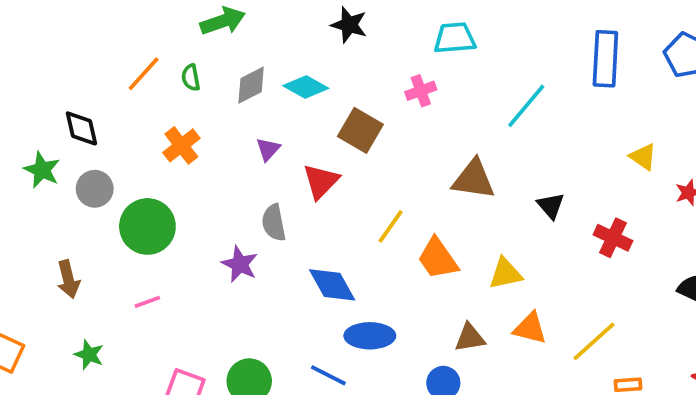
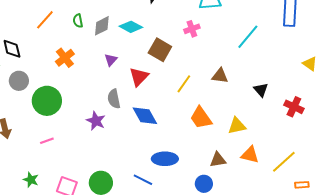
green semicircle: (191, 78) -> (78, 21), moved
brown triangle: (473, 179) -> (220, 76), size x0.7
yellow line: (391, 226) -> (184, 84), moved
blue diamond: (332, 285) -> (145, 116), moved
green star: (89, 355) -> (31, 180), moved

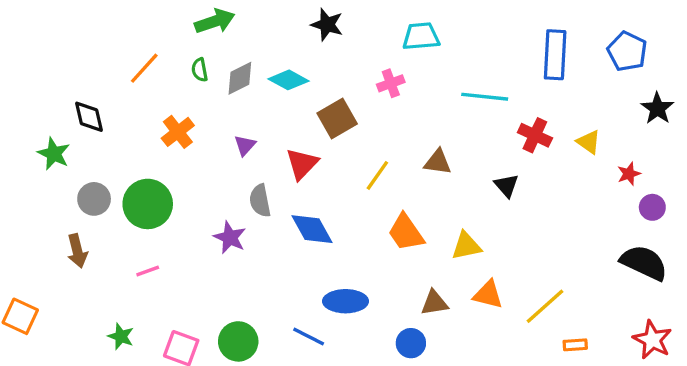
cyan line: (248, 37) -> (485, 97), turned 56
brown square: (160, 50) -> (337, 118), turned 30
purple triangle: (111, 60) -> (245, 145), moved
gray circle: (19, 81) -> (94, 199), moved
red cross: (294, 107) -> (535, 135), moved

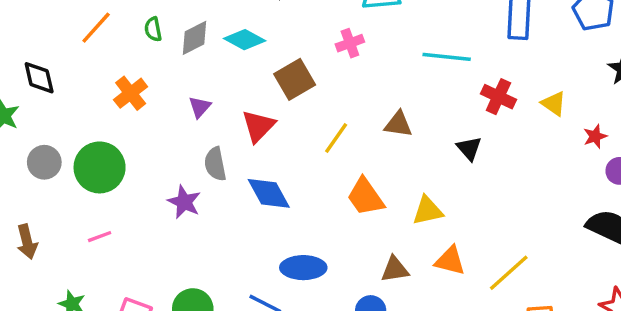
brown arrow: (77, 251) -> (27, 242), moved

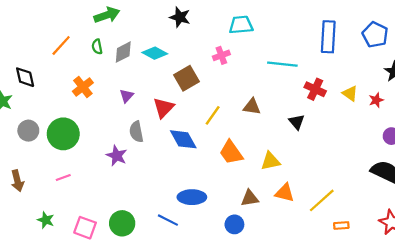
red star: (595, 136) -> (376, 100), moved
blue diamond: (269, 193) -> (183, 139), moved

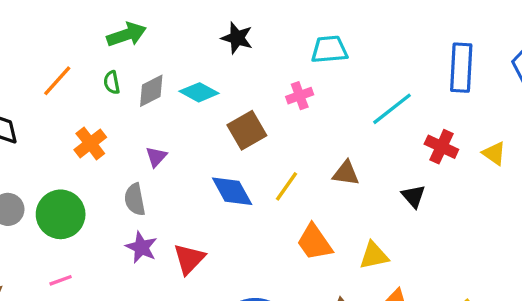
cyan line: (282, 64) -> (392, 109), turned -44
red triangle: (164, 108) -> (189, 259), moved
gray semicircle: (136, 132) -> (135, 200), moved
blue diamond: (183, 139) -> (232, 191), moved

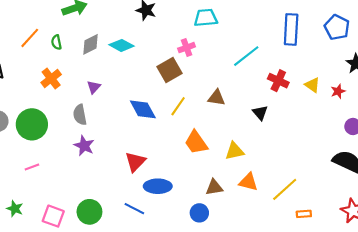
green semicircle: (112, 82) -> (56, 42), moved
brown square: (247, 130) -> (169, 70), moved
red triangle: (189, 259) -> (135, 162), moved

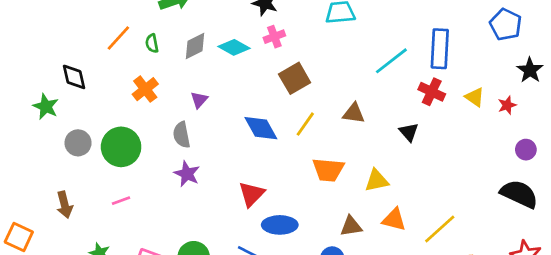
blue rectangle: (291, 29) -> (440, 49), moved
pink cross: (187, 48) -> (274, 37), moved
orange trapezoid: (196, 142) -> (328, 170), turned -50

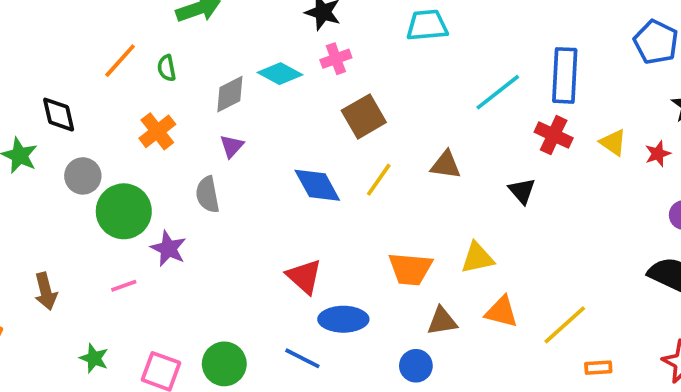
gray diamond: (195, 46) -> (230, 94), moved
gray circle: (78, 143) -> (83, 176), moved
orange trapezoid: (328, 170) -> (410, 269), moved
purple star: (187, 174) -> (168, 249), moved
red triangle: (252, 194) -> (304, 276), turned -32

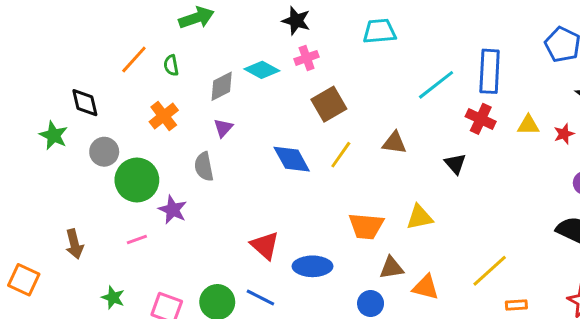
yellow triangle: (613, 142) -> (528, 125), turned -35
red triangle: (304, 276) -> (265, 245), moved
orange triangle: (502, 312) -> (426, 287), moved
blue line: (302, 358) -> (260, 298), moved

